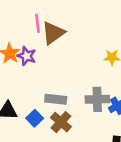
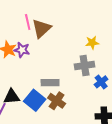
gray cross: (97, 99) -> (85, 65), moved
blue square: (35, 118) -> (35, 100), size x1.5

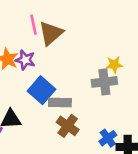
yellow star: (92, 43) -> (114, 65), moved
blue cross: (101, 82) -> (108, 138), moved
blue square: (35, 100) -> (42, 90), moved

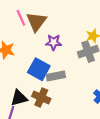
purple star: (25, 60) -> (54, 42), moved
brown cross: (68, 126) -> (41, 98), moved

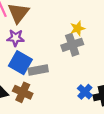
purple star: (54, 42) -> (16, 38), moved

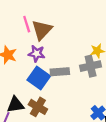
gray rectangle: (38, 70) -> (60, 72), moved

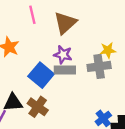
brown triangle: (42, 30) -> (65, 23), moved
purple star: (37, 54) -> (63, 55), moved

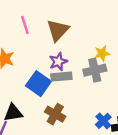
purple star: (63, 55) -> (58, 62), turned -30
brown cross: (38, 107) -> (55, 114), moved

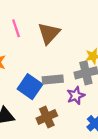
purple star: (58, 62) -> (76, 96), moved
brown cross: (55, 114) -> (47, 117), turned 36

